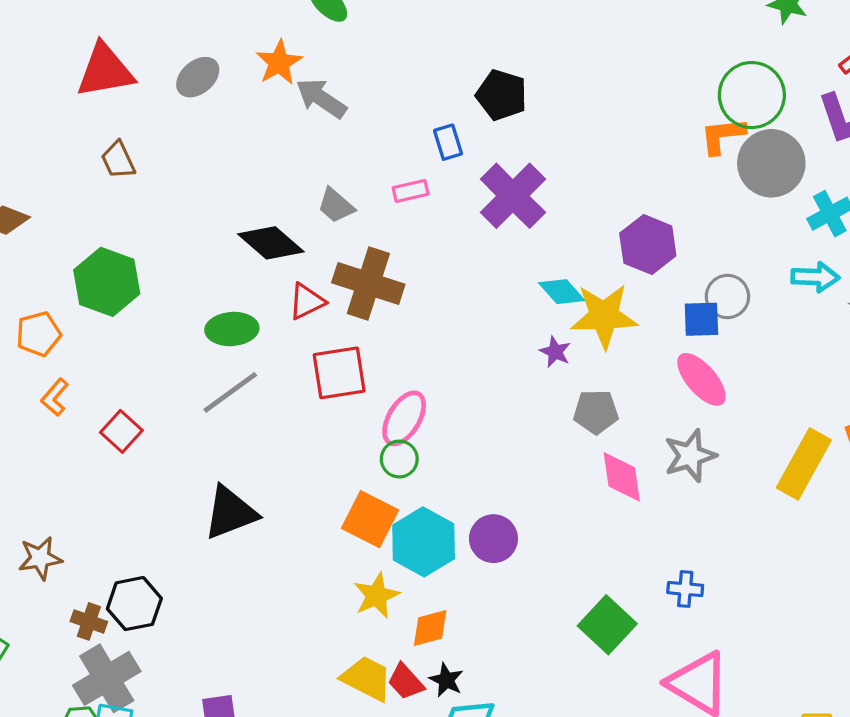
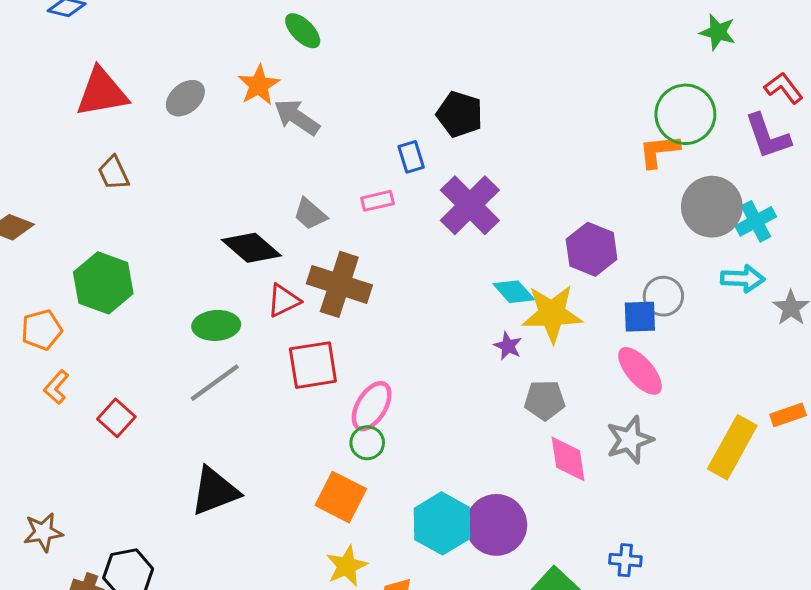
gray circle: (771, 163) -> (712, 207), moved
purple circle: (493, 539) -> (496, 525), moved, size x1.4
cyan hexagon: (424, 542) -> (442, 523), moved

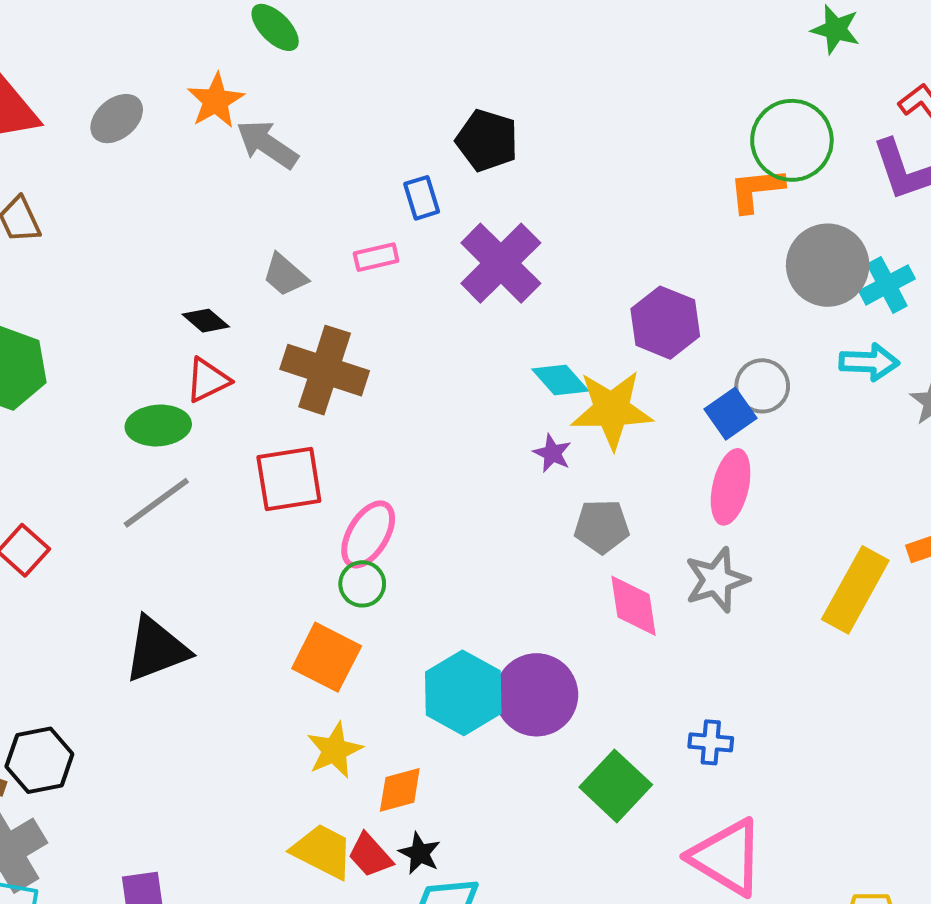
black diamond: (251, 248) -> (206, 321), size x0.6
red triangle: (284, 301) -> (208, 380), moved
blue square: (640, 317) -> (731, 414), turned -33
pink ellipse: (640, 371) -> (731, 487), turned 54

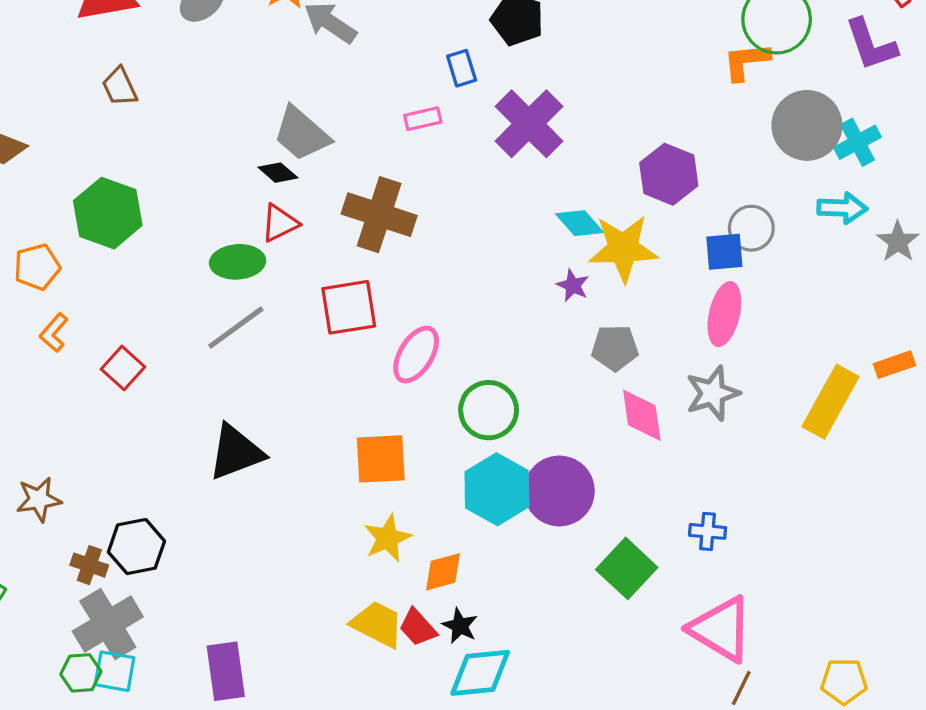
gray trapezoid: (285, 275) -> (302, 134), moved, size x1.5
blue square: (731, 414) -> (724, 252), turned 30
green circle: (362, 584) -> (489, 410), moved, size x1.5
orange square: (327, 657) -> (381, 459), turned -30

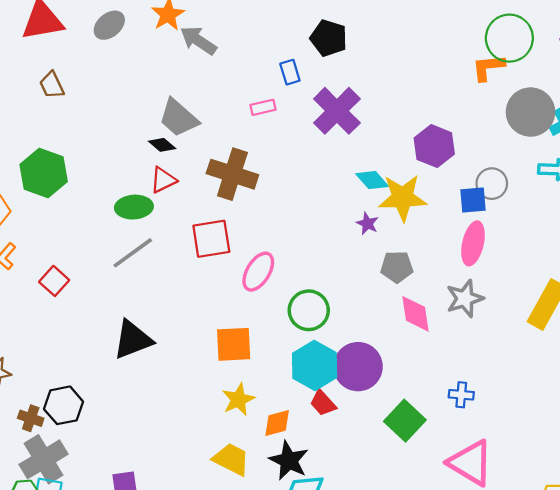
black star: (460, 626) -> (289, 460), size x1.6
red trapezoid: (418, 627) -> (323, 403), moved

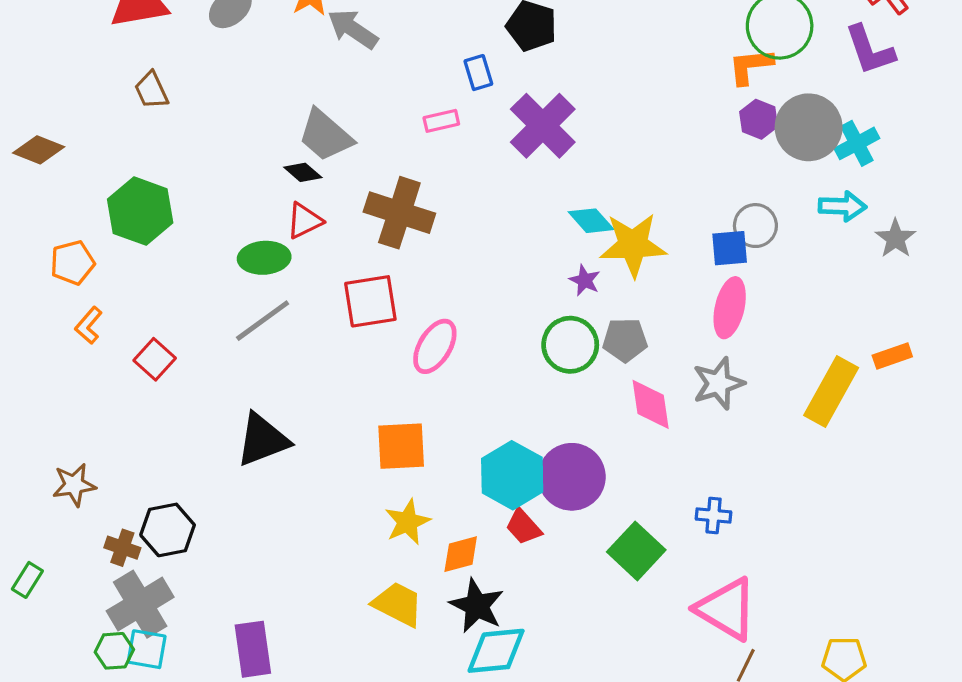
purple hexagon: (434, 146) -> (759, 119), moved, size x0.7
green circle: (309, 310) -> (570, 345), moved

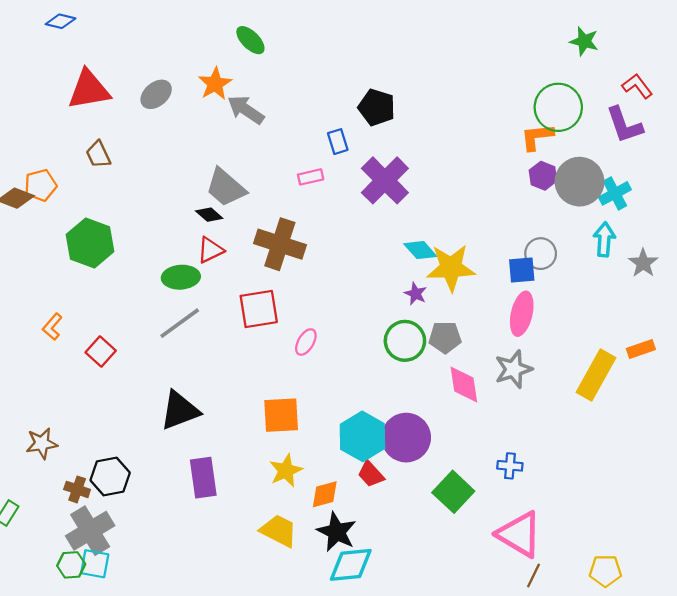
cyan arrow: (842, 206) -> (604, 239), turned -88
orange pentagon: (72, 263) -> (41, 185), moved
pink ellipse: (435, 346) -> (306, 342), size x0.7
purple rectangle: (253, 649) -> (203, 478), moved

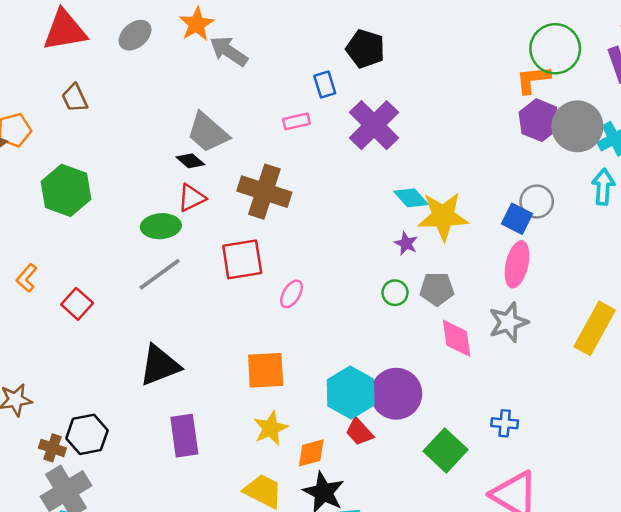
purple hexagon: (543, 176) -> (539, 120), size x1.4
blue square: (522, 270) -> (517, 219), turned 32
green circle: (405, 341) -> (395, 293), size x0.6

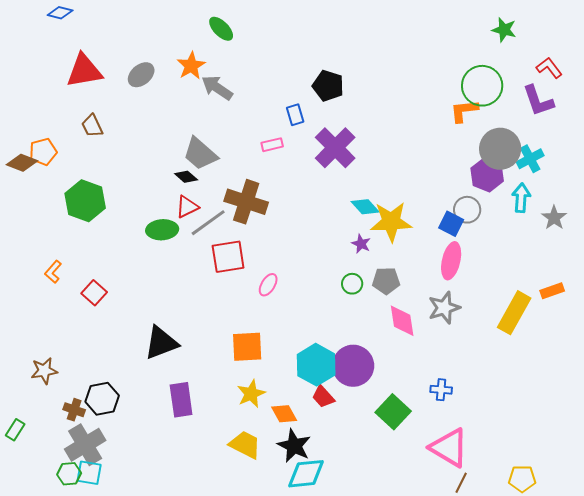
purple hexagon: (539, 120) -> (487, 175), moved
gray line: (160, 274) -> (208, 223), moved
orange diamond: (311, 453) -> (284, 414), turned 76

